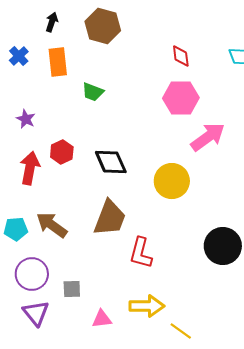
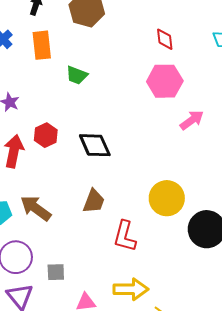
pink arrow: (208, 137) -> (192, 120), size x0.7
yellow circle: (172, 181) -> (167, 198), moved
brown trapezoid: (110, 218) -> (94, 201), size x0.7

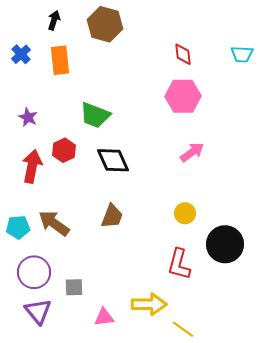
green trapezoid: (77, 75) -> (95, 115), moved, size x1.4
pink arrow: (192, 120) -> (192, 152), moved
yellow circle: (167, 198) -> (185, 213), size x0.6
red L-shape: (125, 236) -> (179, 264), moved

